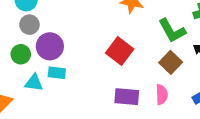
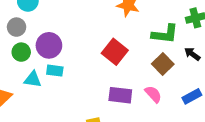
gray circle: (29, 25) -> (17, 27), moved
green L-shape: (172, 31) -> (165, 34), turned -56
pink semicircle: (162, 95) -> (153, 94), turned -42

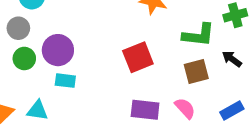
red square: (115, 52) -> (138, 57), turned 30
brown square: (163, 64) -> (196, 71), turned 30
cyan triangle: (33, 79) -> (37, 110), moved

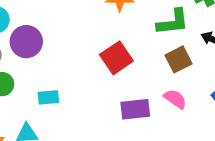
purple circle: (58, 50) -> (26, 42), moved

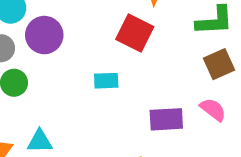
red square: (116, 58) -> (135, 33), moved, turned -32
cyan rectangle: (48, 97) -> (106, 81), moved

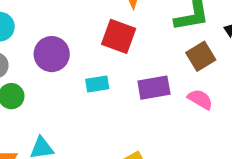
purple circle: (44, 35) -> (52, 54), moved
purple rectangle: (166, 119) -> (154, 88), moved

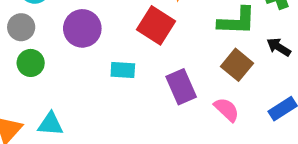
brown square: (201, 56) -> (237, 65), turned -32
purple rectangle: (154, 88) -> (181, 87), turned 64

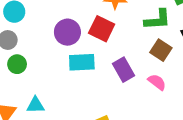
purple circle: (82, 28) -> (67, 32), moved
cyan rectangle: (123, 70) -> (82, 62), size x1.5

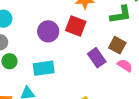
brown square: (161, 50) -> (117, 45), moved
cyan rectangle: (82, 62) -> (44, 68), moved

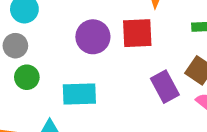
red square: (76, 26) -> (137, 33), turned -30

